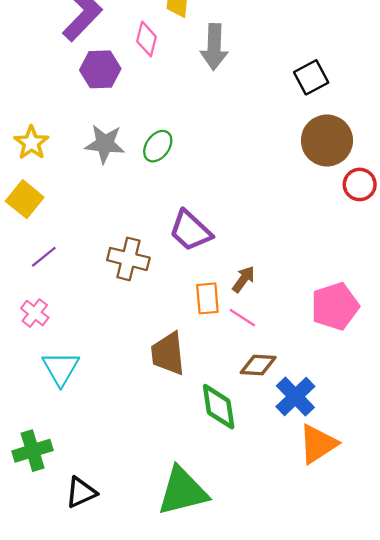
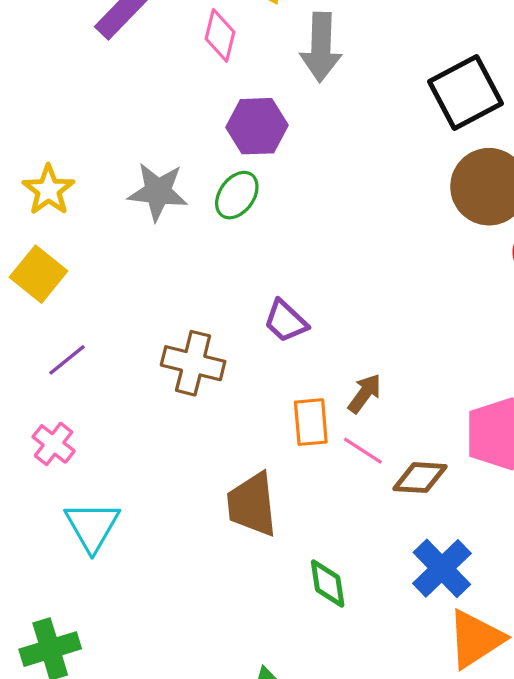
purple hexagon: (100, 69) -> (257, 126), moved
black square: (311, 77) -> (465, 93), size x1.4
purple trapezoid: (190, 231) -> (286, 321), size x0.7
brown diamond: (258, 365) -> (420, 478), moved
green diamond: (219, 407) -> (328, 583), size x0.7

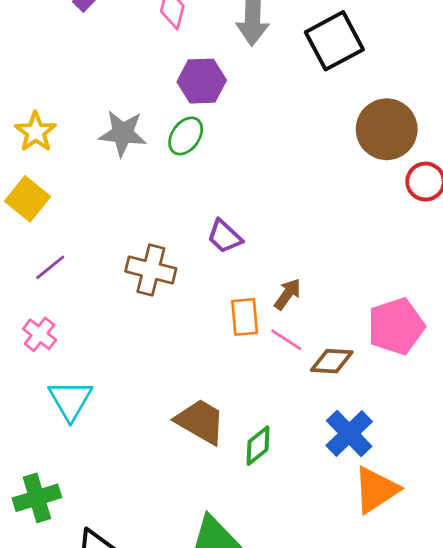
black square: (465, 93) -> (334, 41), moved
brown trapezoid: (252, 504) -> (200, 421), moved, turned 126
green diamond: (328, 583) -> (258, 446), turned 60

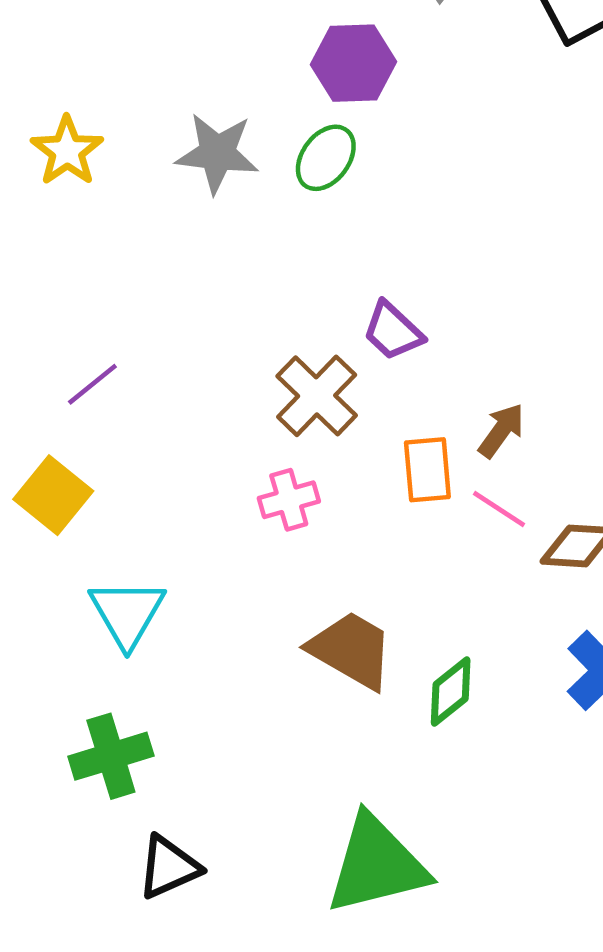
yellow square: (28, 199) -> (53, 495), moved
brown cross: (151, 270) -> (317, 396), moved, turned 30
pink cross: (40, 334) -> (289, 500), moved, turned 36
green cross: (37, 498) -> (111, 756), moved

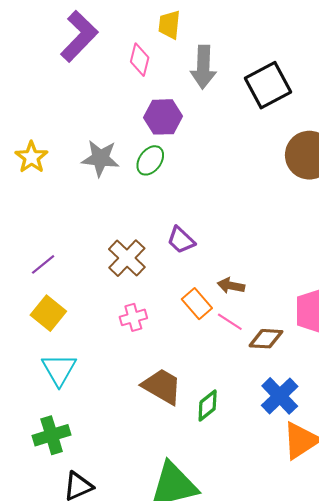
brown cross: (317, 396) -> (127, 258), moved
brown arrow: (501, 430) -> (231, 286), turned -115
orange rectangle: (427, 470) -> (197, 304), turned -36
yellow square: (53, 495) -> (48, 313), moved

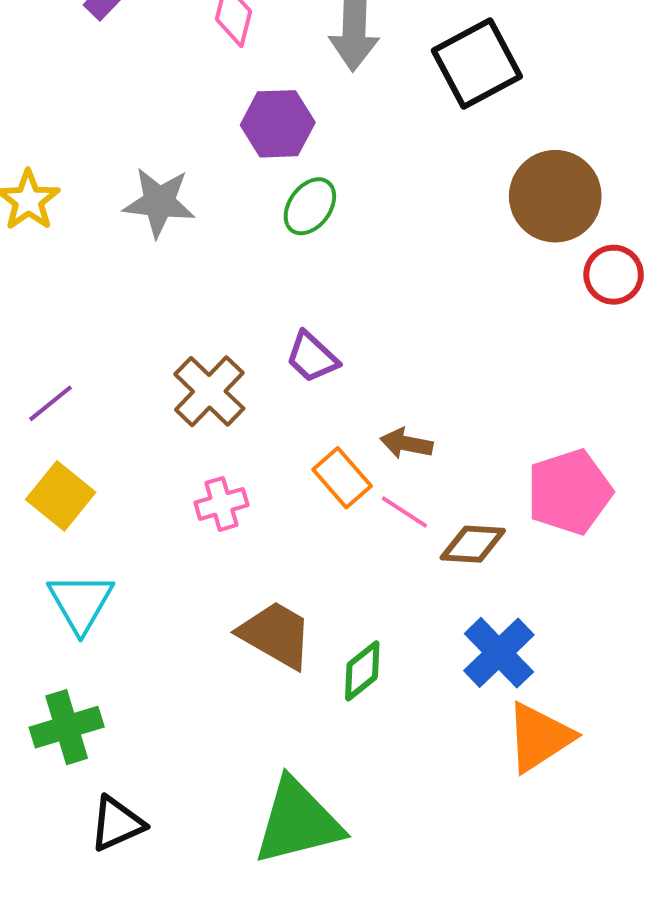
green ellipse: (150, 160) -> (310, 206), moved

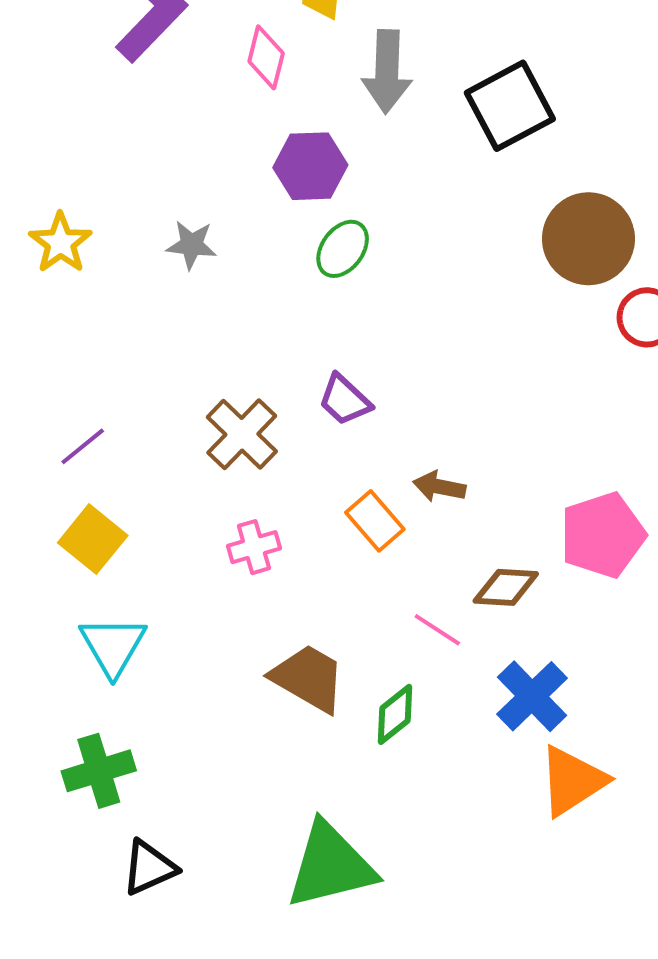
gray star: (159, 202) -> (191, 245), size x0.7
pink line: (404, 512) -> (437, 630), moved

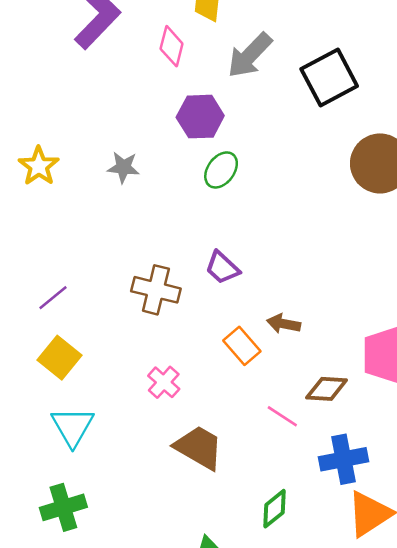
gray arrow: (387, 72) -> (250, 55), turned 42
brown cross: (242, 434) -> (156, 290), turned -30
pink cross: (254, 547) -> (164, 382), moved, turned -32
blue cross: (532, 696) -> (344, 459), turned 33
green diamond: (395, 714) -> (274, 509), moved

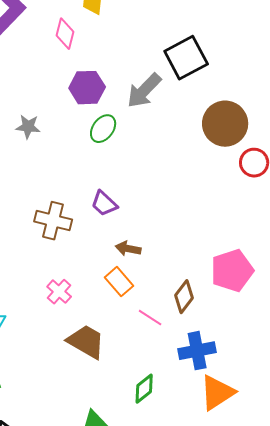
gray arrow: (250, 55) -> (144, 91), moved
brown arrow: (284, 324) -> (128, 249), moved
orange rectangle: (242, 346) -> (119, 282), moved
brown diamond: (327, 389) -> (184, 297), turned -56

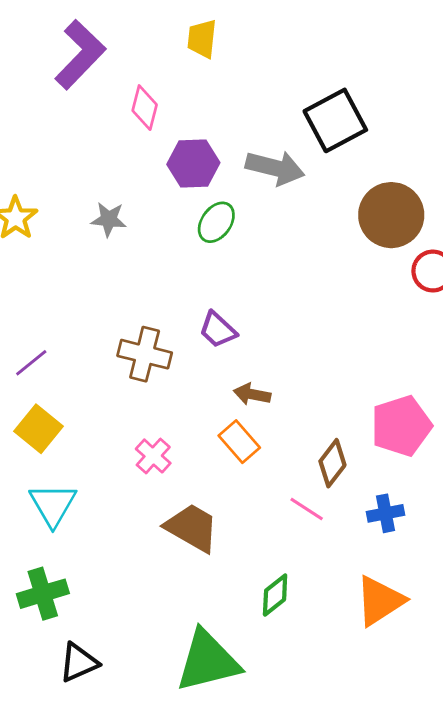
pink diamond: (65, 34) -> (145, 108), moved
gray arrow: (144, 91) -> (275, 168), turned -120
pink line: (150, 318) -> (307, 509), moved
blue cross: (197, 351) -> (385, 513), moved, size x0.7

